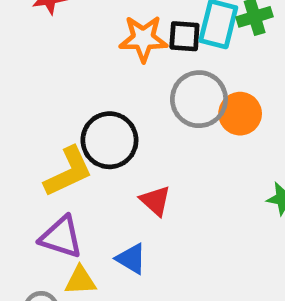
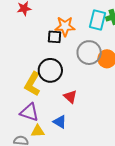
black square: (184, 36) -> (54, 37), moved
yellow L-shape: (68, 172) -> (32, 84), turned 145

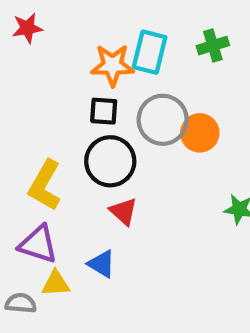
cyan rectangle: (97, 20) -> (150, 52), moved
black square: (54, 37) -> (104, 111), moved
black circle: (50, 70) -> (110, 161), moved

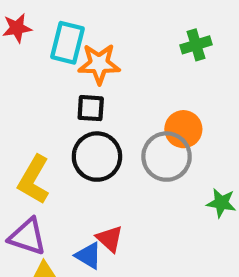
cyan rectangle: (150, 52) -> (67, 43), moved
gray circle: (163, 120) -> (167, 157), moved
red triangle: (123, 211) -> (110, 239), moved

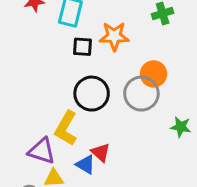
orange star: (99, 64) -> (114, 36), moved
black square: (91, 108) -> (83, 47), moved
yellow L-shape: (34, 180) -> (66, 128), moved

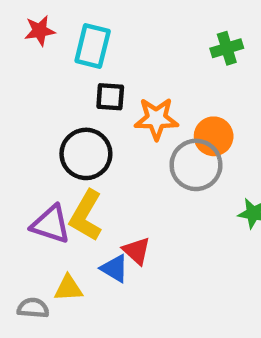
orange star: (114, 36) -> (156, 119), moved
black circle: (92, 94) -> (86, 154), moved
purple triangle: (42, 151) -> (51, 224), moved

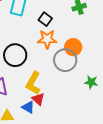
black square: (110, 97) -> (45, 19), moved, turned 32
yellow L-shape: (86, 216) -> (33, 83), moved

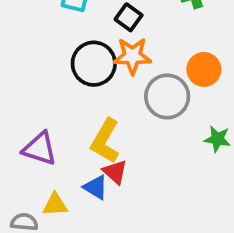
orange circle: (73, 47) -> (204, 69), moved
black circle: (15, 55) -> (94, 64), moved

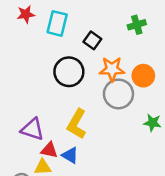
orange star: (132, 56) -> (112, 69), moved
red triangle: (115, 172) -> (49, 150), moved, turned -30

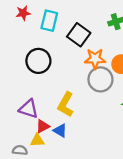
black square: (92, 40) -> (79, 35), size x1.5
black circle: (69, 72) -> (38, 61), moved
red triangle: (49, 150) -> (43, 126), turned -40

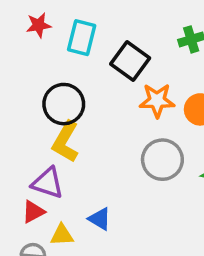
gray circle: (100, 79) -> (162, 160), moved
yellow L-shape: (66, 104) -> (66, 142), moved
red triangle: (43, 126) -> (33, 212), moved

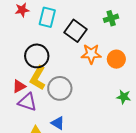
gray circle: (162, 160) -> (60, 88), moved
red triangle: (33, 212) -> (19, 86), moved

